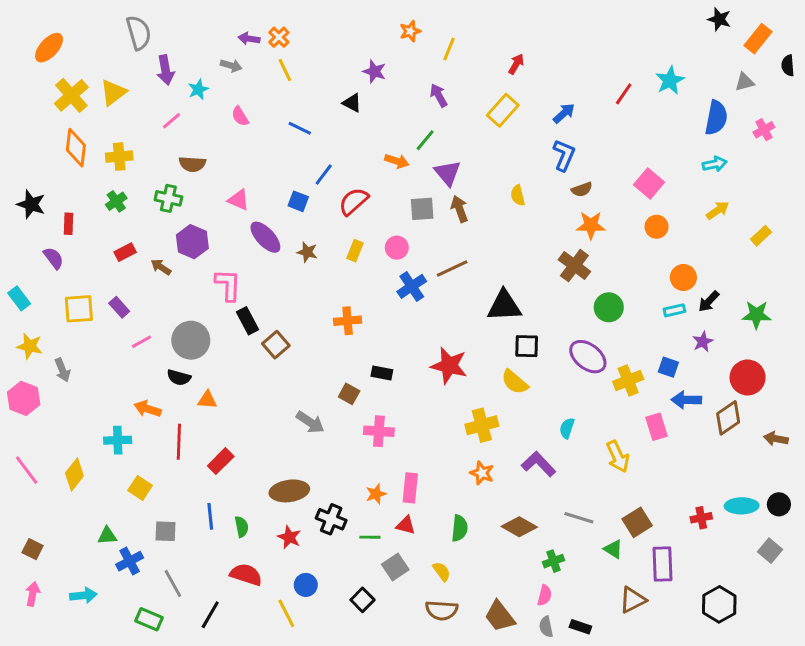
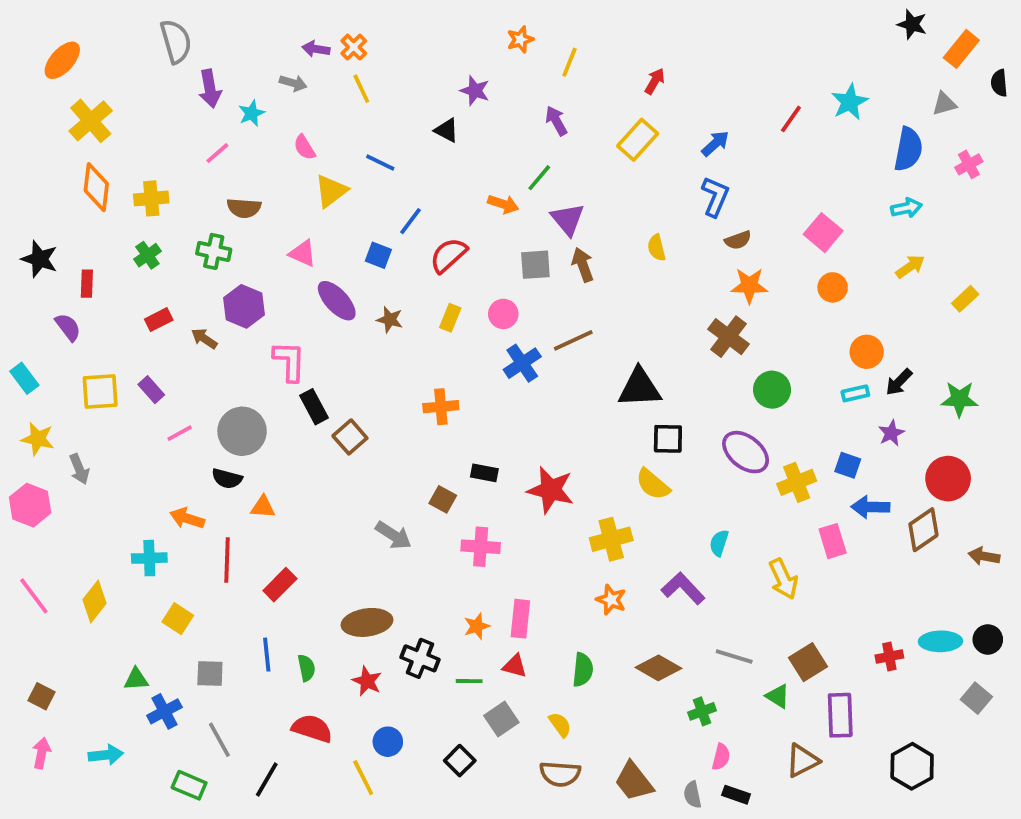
yellow triangle: (113, 92) -> (331, 191), moved
red star: (449, 366) -> (551, 490), moved
pink semicircle: (545, 595) -> (721, 757), moved

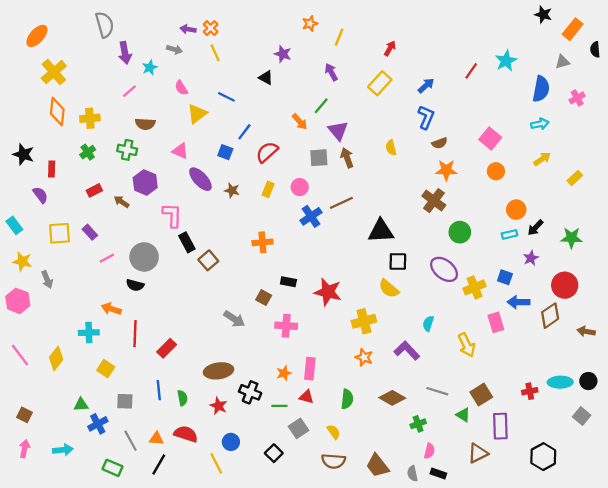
orange arrow: (503, 204) -> (300, 122), turned 30
orange triangle: (263, 507) -> (156, 439), moved

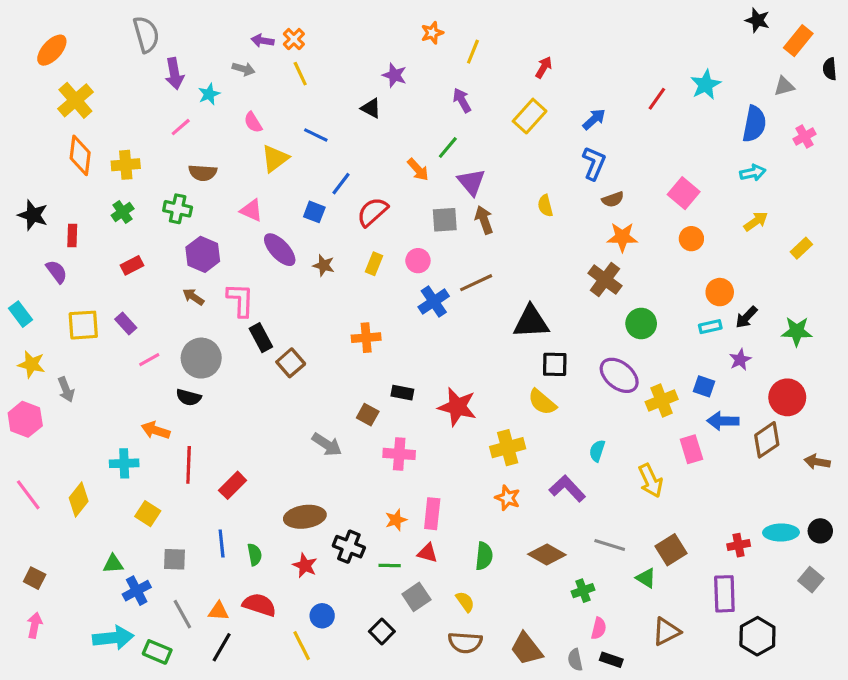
brown arrow: (122, 202) -> (193, 297), moved
purple rectangle: (500, 426) -> (724, 594), moved
cyan arrow: (63, 450) -> (113, 638), moved, size x1.4

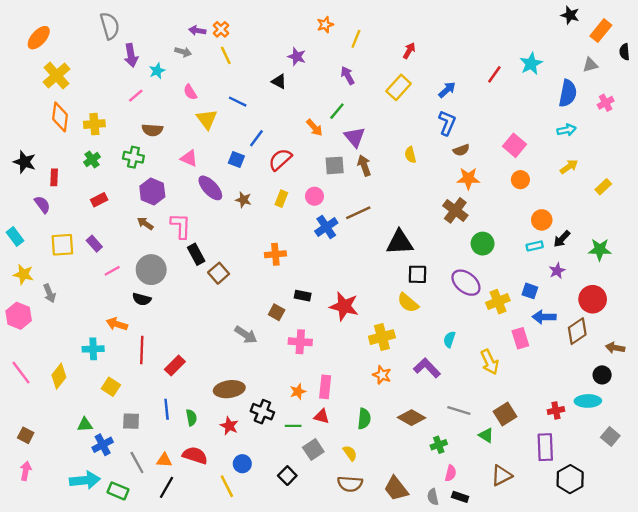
yellow triangle: (275, 159) -> (207, 119), turned -30
black circle: (820, 531) -> (602, 375), moved

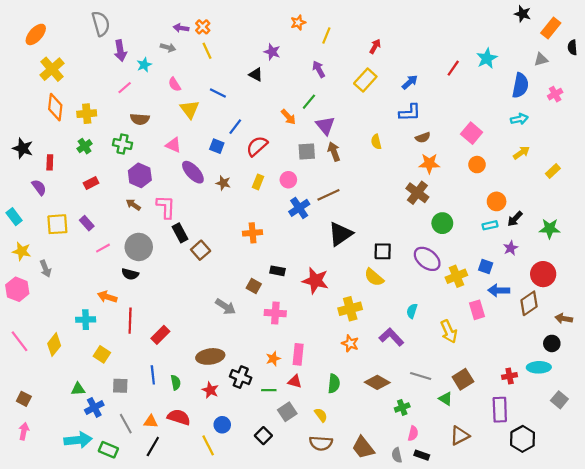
blue L-shape: (447, 123) -> (410, 113), turned 65
black triangle: (400, 242) -> (340, 234), moved, turned -32

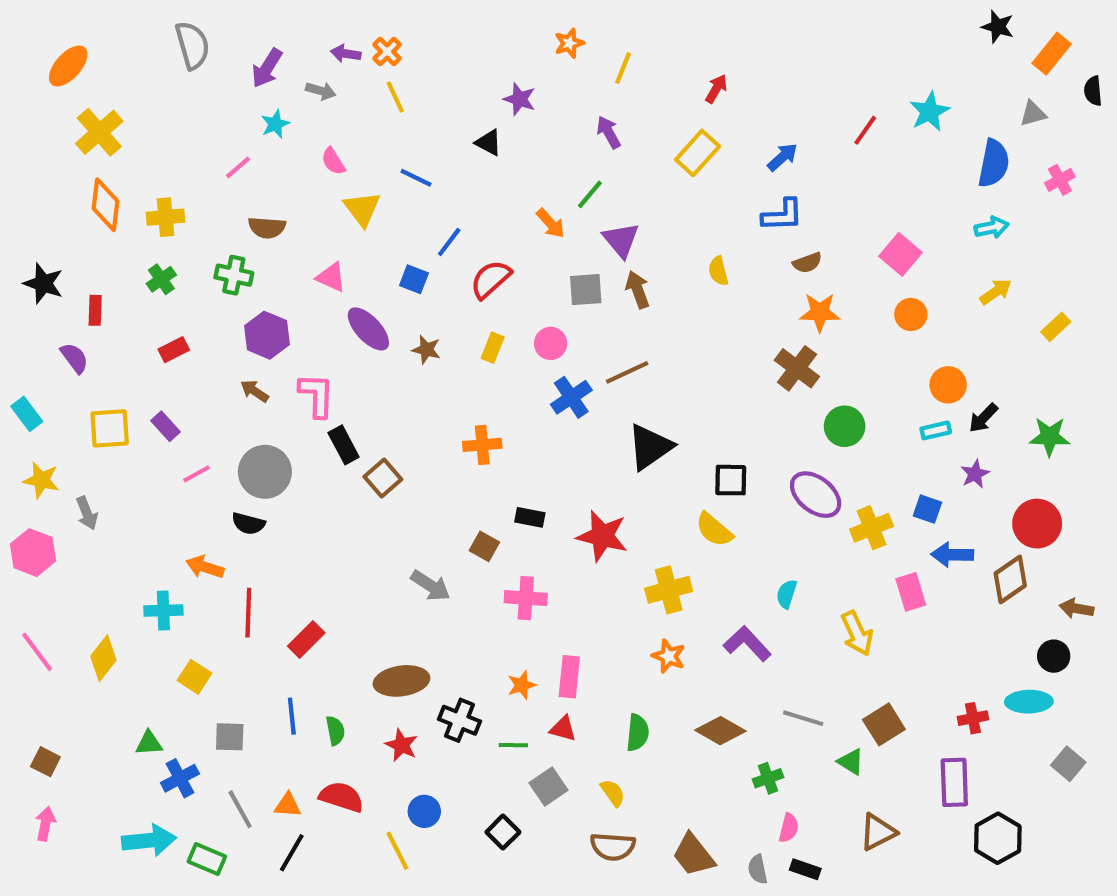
purple arrow: (120, 51) -> (267, 68), moved, turned 42

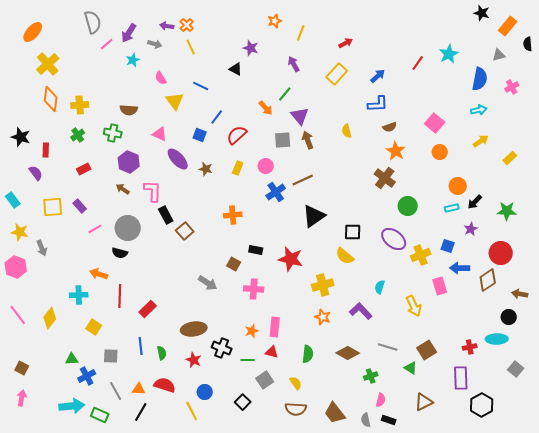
red arrow: (716, 89) -> (346, 43), turned 32
pink line: (238, 167) -> (107, 44), moved
orange star: (820, 312) -> (396, 151), turned 30

